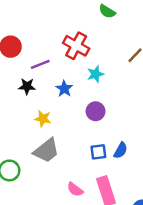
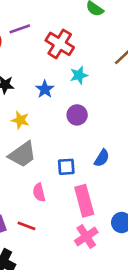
purple line: (40, 64) -> (20, 29), moved
blue square: (98, 152) -> (66, 167), moved
pink semicircle: (75, 189) -> (39, 192), moved, turned 35

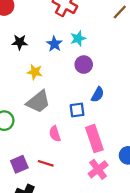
cyan star: (79, 75) -> (78, 39), moved
blue semicircle: (102, 158) -> (98, 94), moved

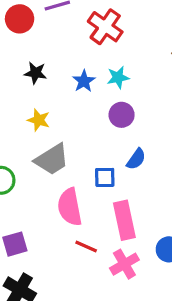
yellow star: (35, 72) -> (39, 120), moved
pink semicircle: (55, 134) -> (70, 207), size x1.6
red line: (46, 163) -> (86, 246), moved

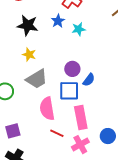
black star: (35, 73) -> (28, 25), size x1.5
blue star: (84, 81) -> (58, 21), moved
purple circle: (122, 115) -> (72, 69), moved
blue square: (105, 177) -> (69, 91), size x1.5

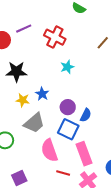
blue star: (58, 21) -> (42, 94), moved
blue square: (69, 91) -> (68, 129), turned 35

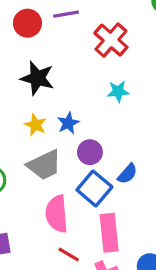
purple circle: (68, 107) -> (90, 152), moved

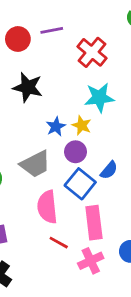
cyan star: (118, 91) -> (99, 98), size x1.5
yellow star: (36, 125) -> (82, 125), moved

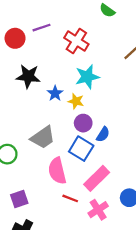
blue star: (56, 127) -> (55, 93), moved
purple circle: (75, 152) -> (83, 123), moved
pink rectangle: (94, 223) -> (97, 178), turned 60

